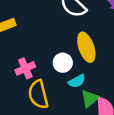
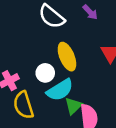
cyan semicircle: (77, 81) -> (60, 90), size x1.6

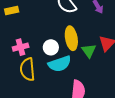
green triangle: (73, 106) -> (89, 51), moved, turned -35

